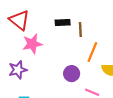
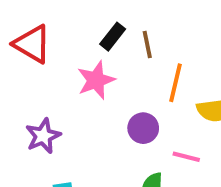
black rectangle: (63, 23) -> (113, 37), turned -40
pink star: (32, 44) -> (96, 80), moved

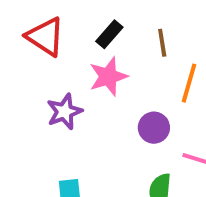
black rectangle: (113, 37) -> (109, 34), moved
purple star: (43, 136) -> (64, 112), moved

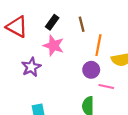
pink star: (108, 77) -> (54, 46), turned -30
purple circle: (154, 128) -> (91, 70), moved

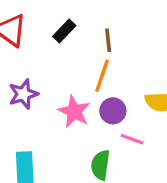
orange line: (98, 45) -> (102, 76), moved
pink star: (54, 46) -> (74, 112), moved

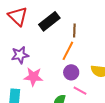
black rectangle: (64, 31) -> (49, 21), size x1.5
pink star: (74, 112) -> (33, 77), moved, turned -30

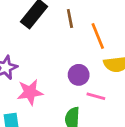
orange line: (68, 51) -> (98, 36), moved, turned -36

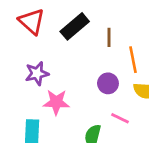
purple circle: (79, 75) -> (108, 83), moved

